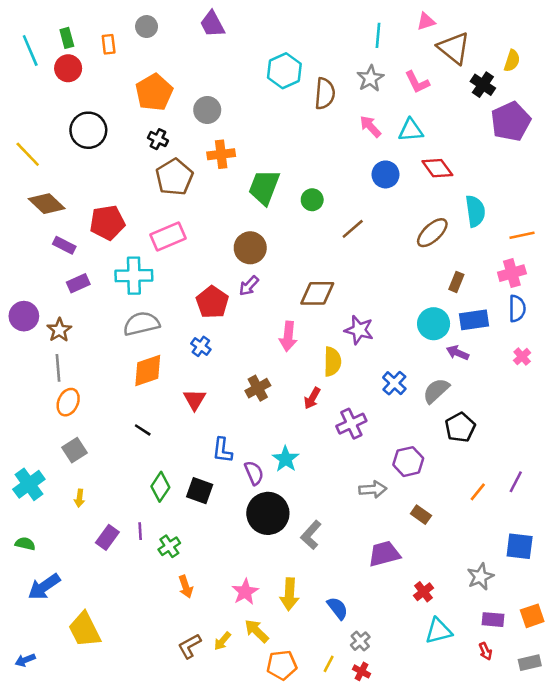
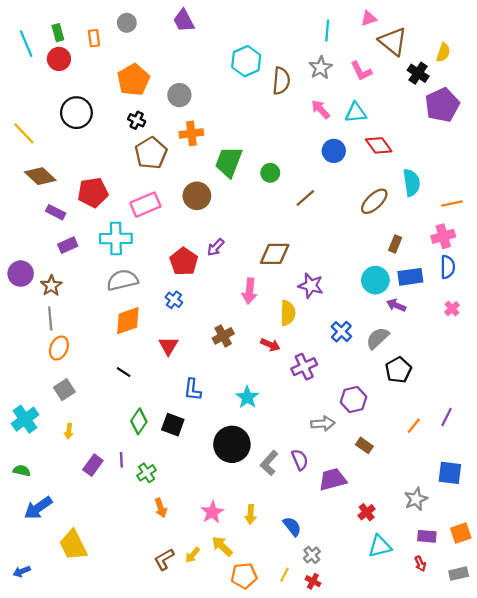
brown circle: (250, 248) -> (197, 196), moved
red arrow: (312, 398) -> (270, 345), turned -96
purple semicircle: (254, 473) -> (300, 460), moved
yellow arrow: (289, 594) -> (251, 514), size x0.7

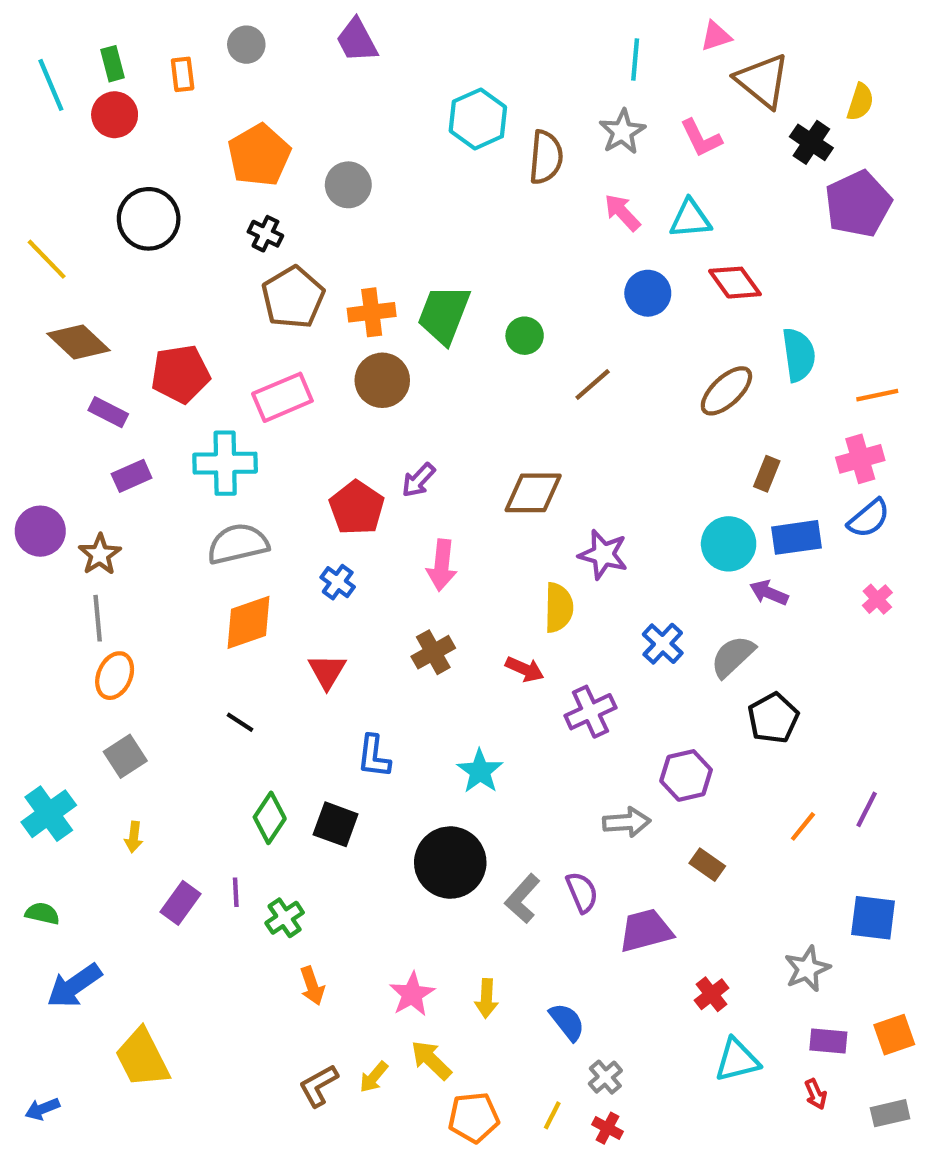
orange cross: (191, 133) -> (372, 312), moved
blue semicircle: (448, 267) -> (869, 518), turned 50
pink arrow: (249, 291) -> (442, 565), moved

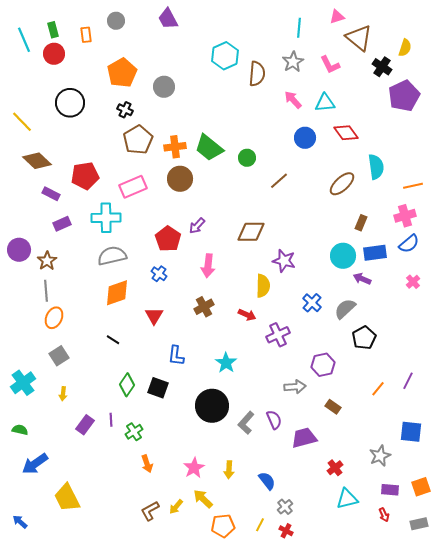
green trapezoid: (444, 314) -> (209, 148), turned -72
blue arrow: (42, 1109) -> (20, 522), turned 63

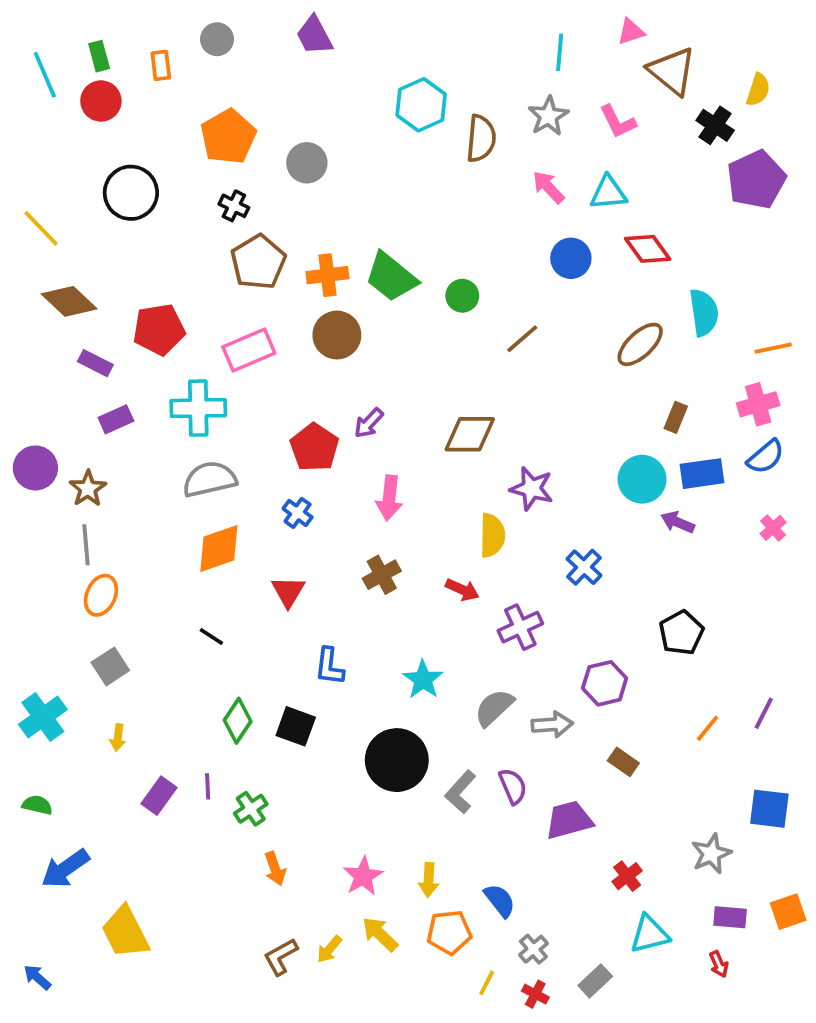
gray semicircle: (345, 309) -> (494, 708), moved
gray rectangle: (419, 524) -> (595, 981), moved, turned -30
orange pentagon: (223, 526) -> (449, 932), moved

